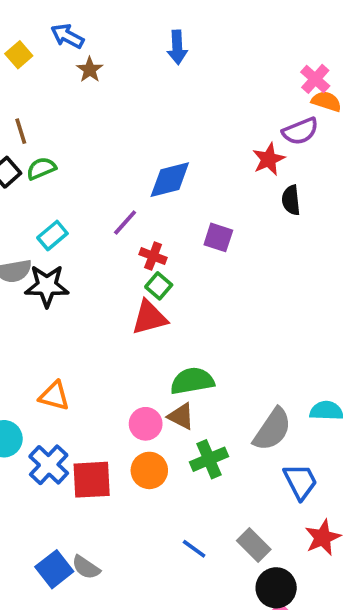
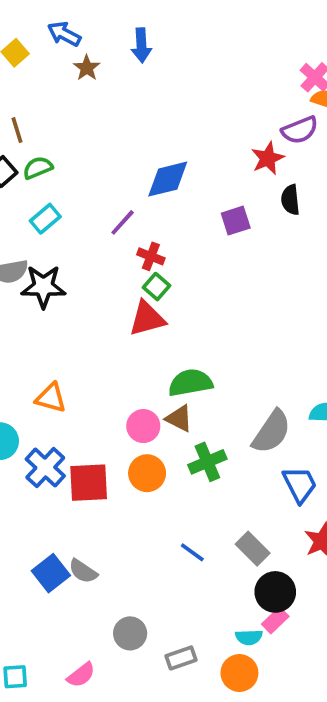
blue arrow: (177, 47) -> (141, 45), moved
cyan rectangle: (52, 236) -> (45, 219), moved
purple square: (218, 237) -> (236, 221), moved, turned -36

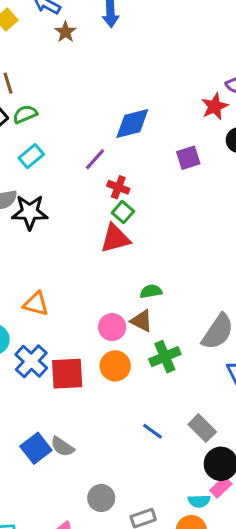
green semicircle: (190, 383) -> (151, 291), size x0.6

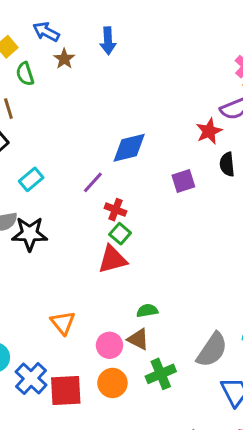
green semicircle: (25, 114) -> (25, 74), moved, turned -85
orange triangle: (36, 304) -> (63, 323), moved, turned 36

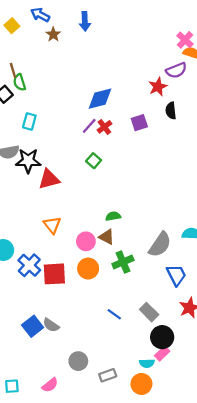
green semicircle: (25, 74) -> (19, 82), moved
cyan rectangle: (31, 179) -> (29, 122), turned -35
purple line: (93, 182) -> (89, 126), moved
red cross: (115, 210) -> (104, 127), moved, turned 32
red triangle: (112, 259) -> (49, 179), moved

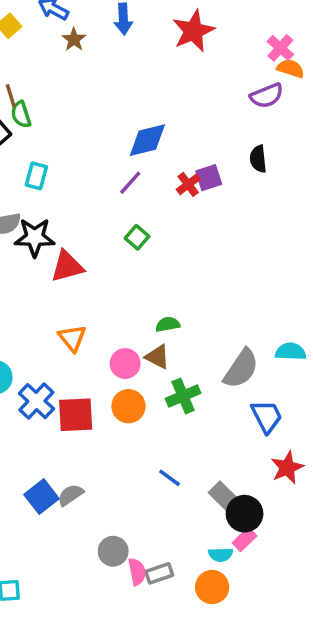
red star: (158, 87) -> (193, 31), moved, size x1.4
red cross: (104, 127) -> (188, 184), moved
gray rectangle: (149, 312) -> (224, 497), moved
gray semicircle: (51, 325) -> (71, 495), turned 112
pink semicircle: (50, 385) -> (137, 572), moved, turned -63

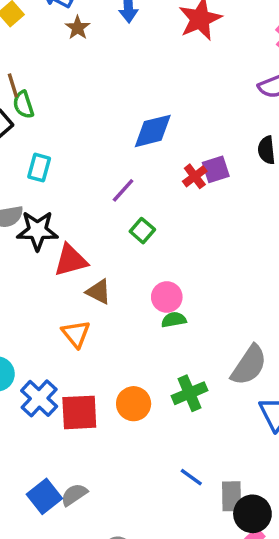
purple line: (130, 183) -> (123, 190), moved
brown triangle: (158, 357) -> (99, 292), moved
pink circle: (125, 364) -> (167, 297), moved
blue line: (169, 478) -> (191, 477), moved
gray rectangle: (224, 497) -> (231, 496), turned 44

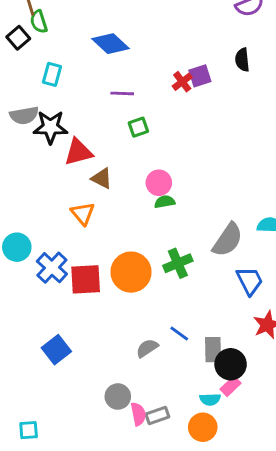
blue diamond: (153, 131) -> (111, 44), moved, turned 57
purple line: (123, 190) -> (122, 93), turned 50
green square: (142, 231) -> (138, 127), turned 30
orange circle: (134, 404) -> (131, 272), size x1.4
gray semicircle: (74, 495) -> (147, 348), moved

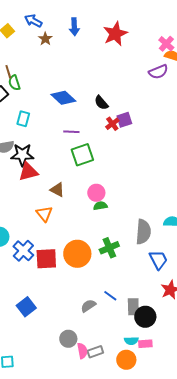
black semicircle: (242, 60) -> (101, 103), moved, turned -35
green square: (138, 127) -> (82, 155), size x1.6
red triangle: (78, 152) -> (28, 172), moved
gray semicircle: (228, 240) -> (143, 232), turned -30
pink rectangle: (231, 386) -> (145, 344), moved, turned 40

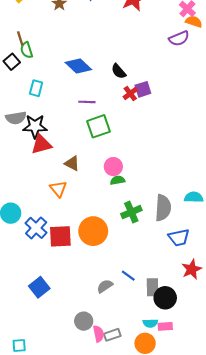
green cross: (109, 248) -> (131, 212), moved
blue trapezoid: (158, 260) -> (179, 237), turned 105

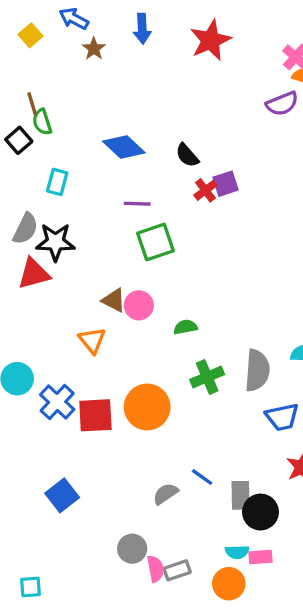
gray semicircle: (16, 118) -> (25, 229), turned -54
red triangle: (41, 144) -> (34, 274), moved
pink circle: (113, 167) -> (139, 305), moved

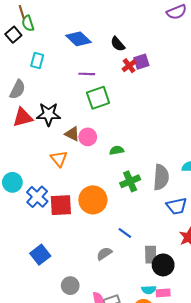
black star: (55, 242) -> (49, 114), moved
blue line: (202, 477) -> (125, 233), moved
gray circle: (132, 549) -> (70, 286), moved

